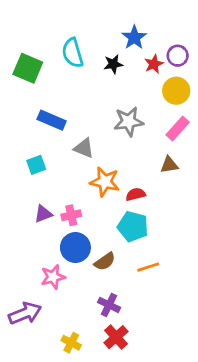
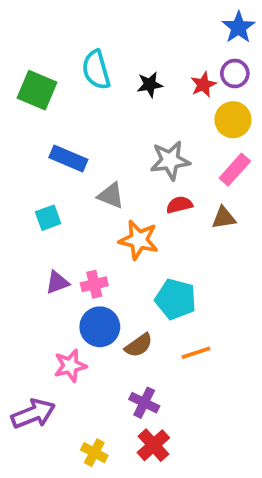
blue star: (134, 37) -> (239, 27), moved
red semicircle: (136, 194) -> (179, 205), moved

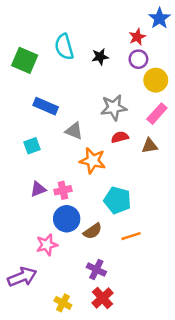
purple circle: (235, 73) -> (138, 59), moved
red star: (203, 85) -> (137, 37), moved

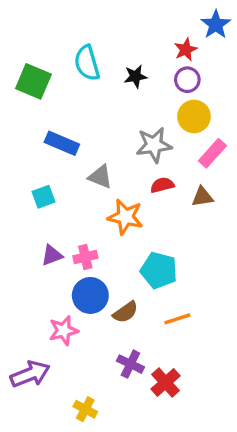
yellow circle: (156, 80) -> (194, 116), moved
red cross: (103, 298) -> (166, 382), moved

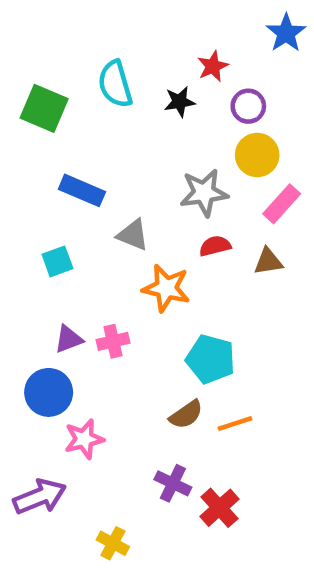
red star: (186, 50) -> (213, 66), moved
blue circle: (90, 295) -> (49, 392), moved
brown semicircle: (125, 312) -> (186, 415), moved

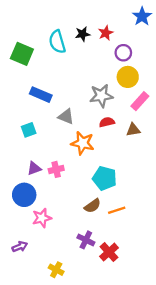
black star: (180, 102) -> (83, 34), moved
purple arrow: (40, 497) -> (20, 247), size x0.6

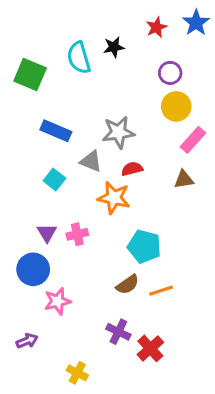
red star: (106, 33) -> (156, 27), moved
gray star: (101, 96) -> (118, 132), moved
red semicircle: (107, 122) -> (132, 169), moved
cyan square: (29, 130) -> (54, 179), moved, turned -32
purple triangle: (34, 168) -> (47, 233), turned -40

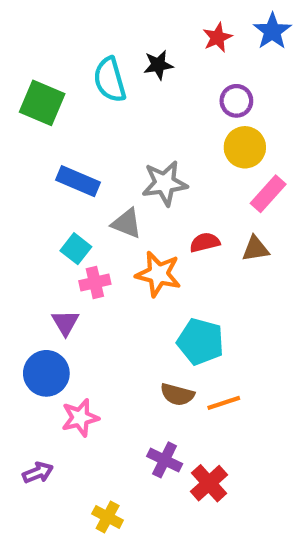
red semicircle: (132, 169) -> (205, 242), moved
pink cross: (77, 234) -> (95, 283), moved
brown semicircle: (128, 285) -> (177, 394), turned 50

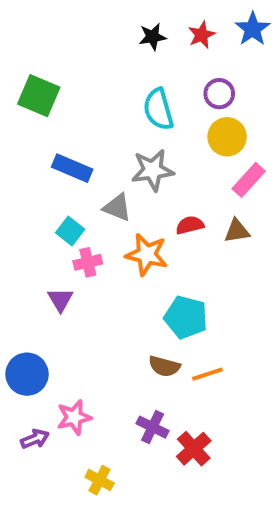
black star: (158, 65) -> (153, 37), moved
cyan semicircle: (110, 80) -> (158, 109), moved
blue circle: (46, 373) -> (27, 374), moved
pink star: (80, 418) -> (74, 417), moved

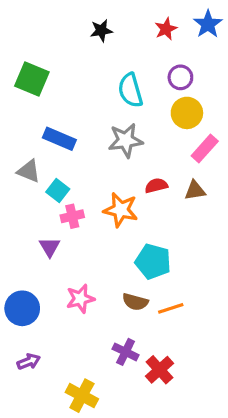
black star: (153, 37) -> (101, 31), moved
gray triangle: (117, 207) -> (29, 171), moved
pink star: (74, 417) -> (80, 299), moved
yellow cross: (100, 480) -> (82, 396), size x1.4

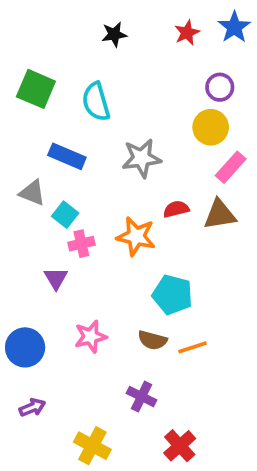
purple circle: (180, 77) -> (220, 87), moved
cyan semicircle: (130, 90) -> (96, 102), moved
brown triangle: (195, 190) -> (220, 215), size x1.4
red cross: (159, 370) -> (180, 446), moved

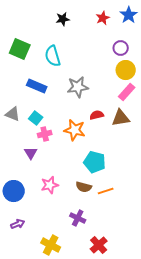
yellow circle: (211, 127) -> (126, 70), moved
gray triangle: (32, 193) -> (13, 114), moved

